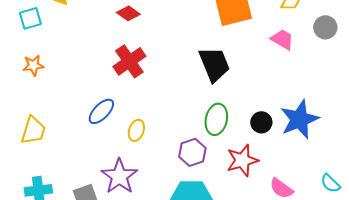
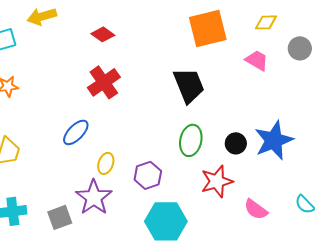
yellow ellipse: (136, 130) -> (106, 163), moved
purple hexagon: (192, 152) -> (148, 175), moved

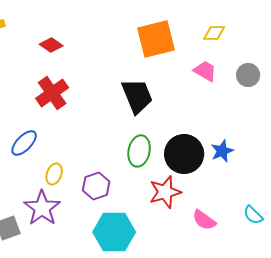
gray circle: (300, 48) -> (248, 75), moved
blue star: (274, 140) -> (222, 151), size x0.6
black circle: (236, 143) -> (184, 154), size x1.8

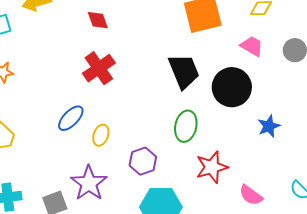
red diamond: (51, 45) -> (98, 20), turned 35
black circle: (184, 154) -> (232, 87), moved
yellow ellipse: (54, 174) -> (101, 135), moved

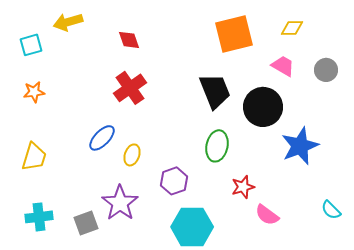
blue star: (269, 126) -> (300, 146), size x1.6
red star: (212, 167) -> (243, 187), size x0.7
pink semicircle: (251, 195) -> (267, 215), moved

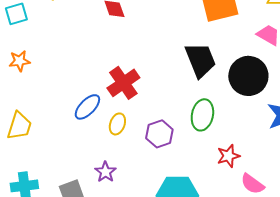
red cross: (130, 88) -> (123, 83), moved
purple hexagon: (174, 181) -> (159, 134), moved
purple star: (120, 203) -> (105, 172), size x0.6

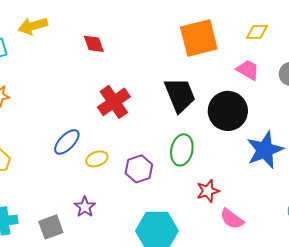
red cross: (123, 83) -> (114, 102), moved
yellow ellipse: (117, 124) -> (97, 159), turned 50

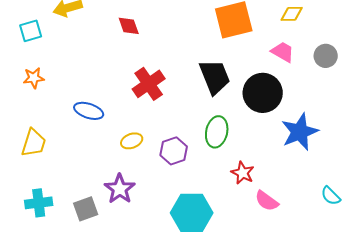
blue ellipse: (67, 142) -> (89, 111), moved, turned 64
red star: (208, 191) -> (243, 173), turned -30
purple star: (85, 207) -> (120, 189), size x1.4

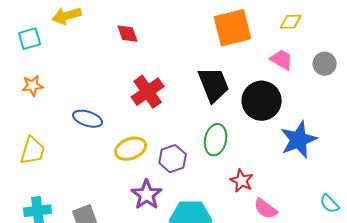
yellow ellipse: (132, 141) -> (131, 149), size x1.4
purple star: (120, 189) -> (147, 195), moved

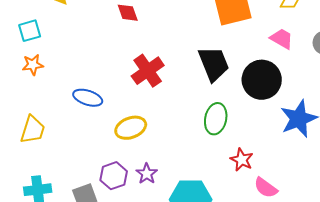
cyan square: (30, 39) -> (30, 31), moved
purple hexagon: (173, 159) -> (114, 176), moved
purple star: (147, 195) -> (147, 174), size x0.7

